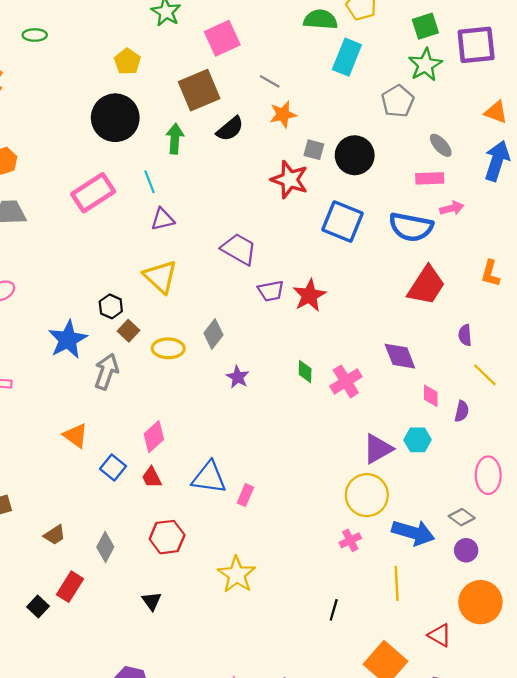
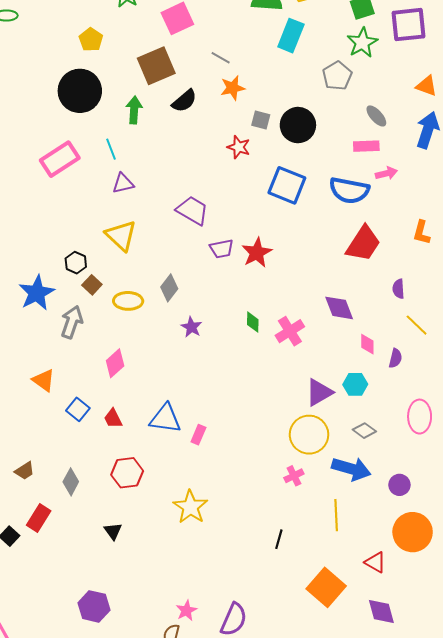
red star: (290, 180) -> (239, 147), size x0.7
pink diamond: (154, 437) -> (115, 363), moved
gray diamond: (462, 517) -> (364, 431), moved

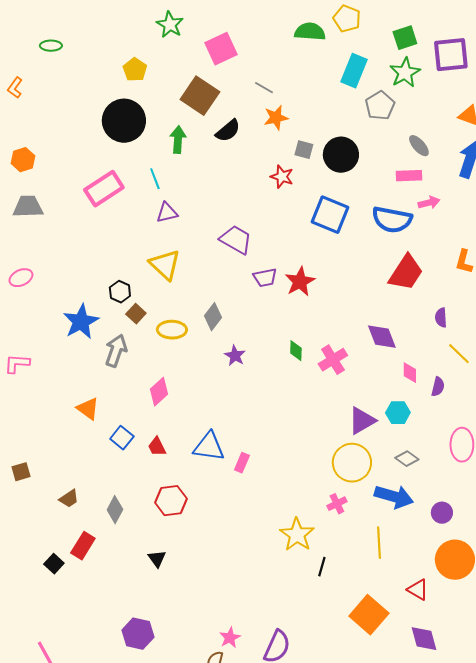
cyan rectangle: (291, 36) -> (354, 71), moved
brown square: (156, 66) -> (200, 96), turned -33
yellow star: (190, 507) -> (297, 535), moved

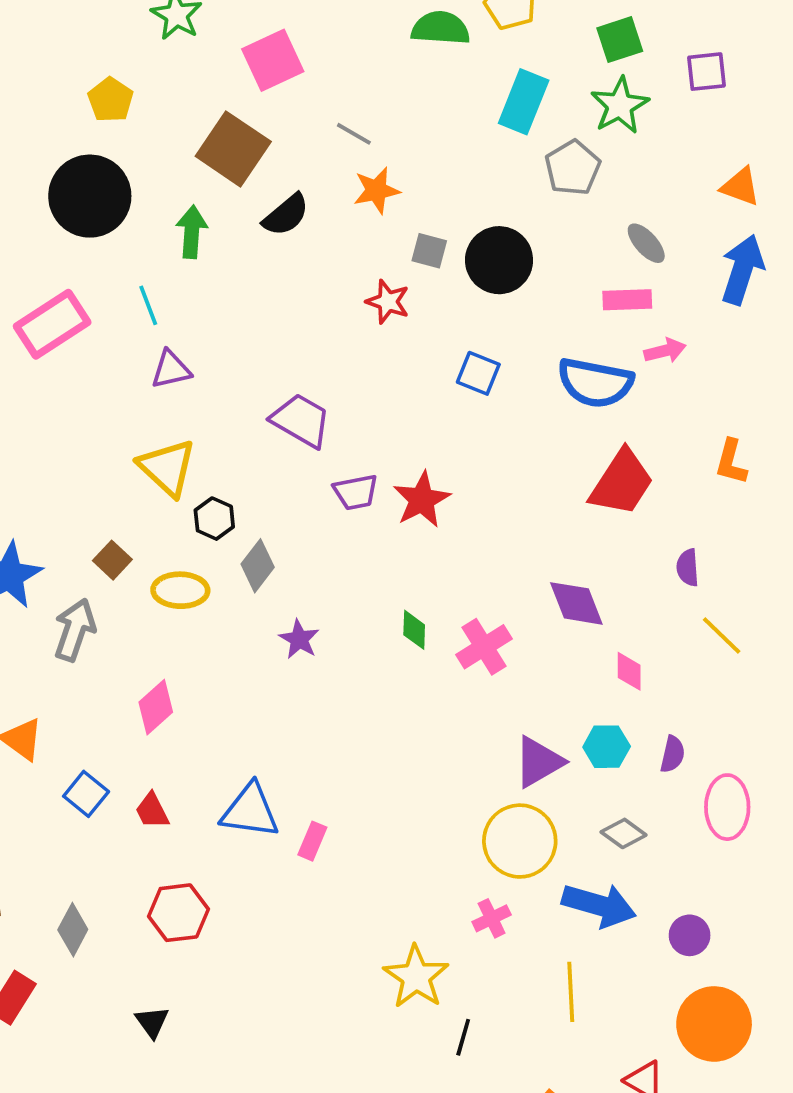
purple square: (451, 55) -> (707, 72), size x0.6
blue square: (330, 215) -> (478, 373), size x0.6
black hexagon: (120, 292) -> (214, 519), moved
purple semicircle: (438, 387) -> (673, 754), moved

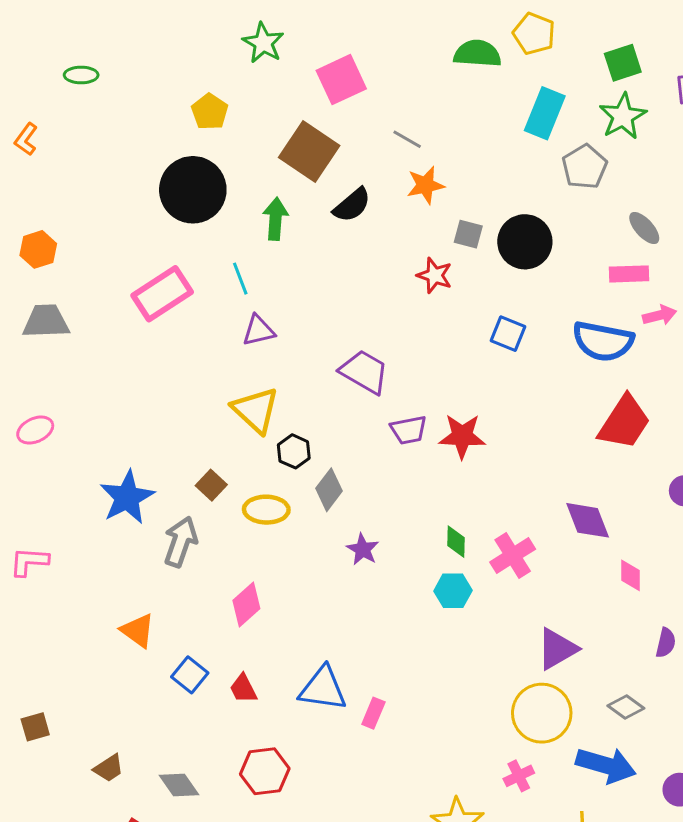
red star: (422, 500) -> (462, 436), turned 30
cyan hexagon: (607, 747) -> (453, 591), moved
gray diamond: (73, 930) -> (179, 785), turned -63

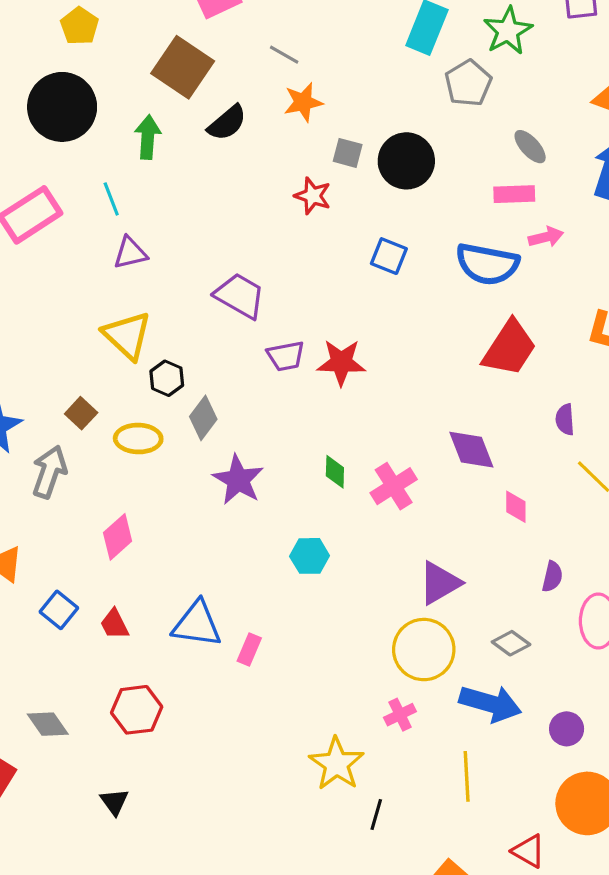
purple star: (363, 549) -> (238, 480), size x1.5
cyan hexagon: (453, 591) -> (310, 556), moved

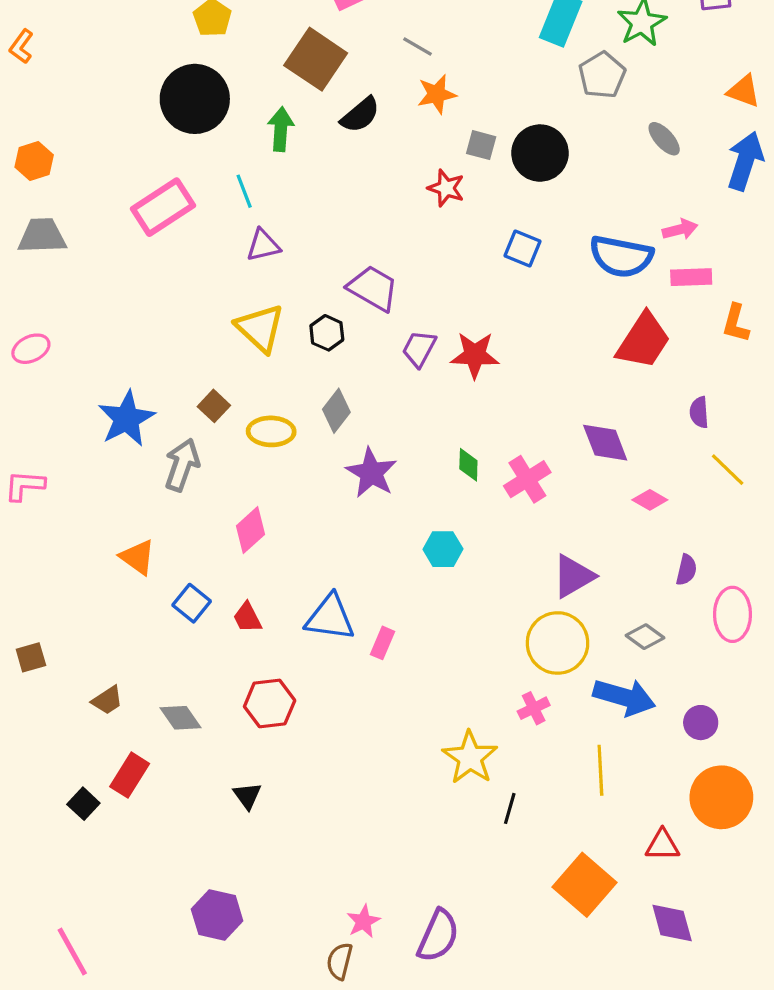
pink rectangle: (514, 194) -> (691, 277), moved
purple trapezoid: (286, 356) -> (419, 349), turned 129
black hexagon: (167, 378) -> (327, 333), moved
pink diamond: (516, 507) -> (650, 500), turned -60
red triangle: (528, 851) -> (662, 845), turned -30

